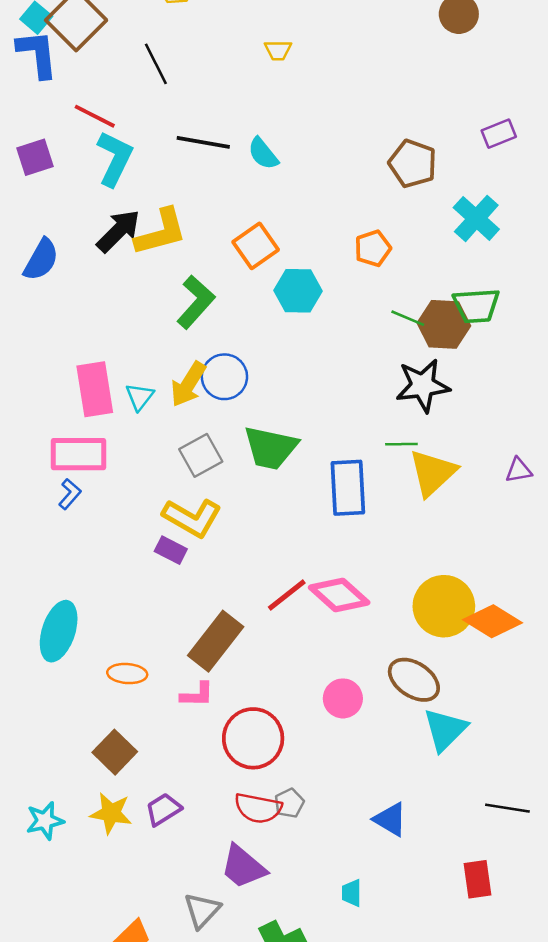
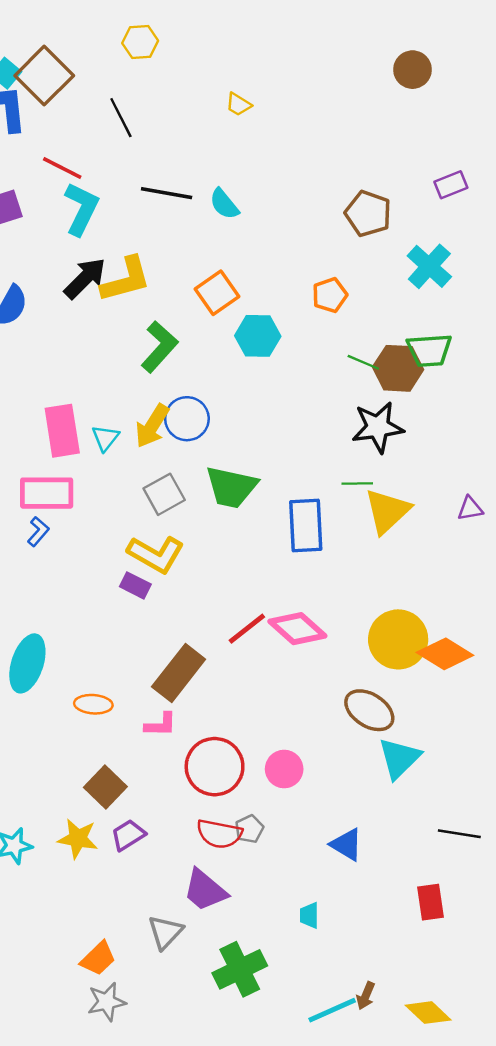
yellow trapezoid: (278, 50) -> (239, 104), turned 32
pink circle: (343, 698) -> (284, 769), moved
brown square: (115, 752) -> (105, 787), moved

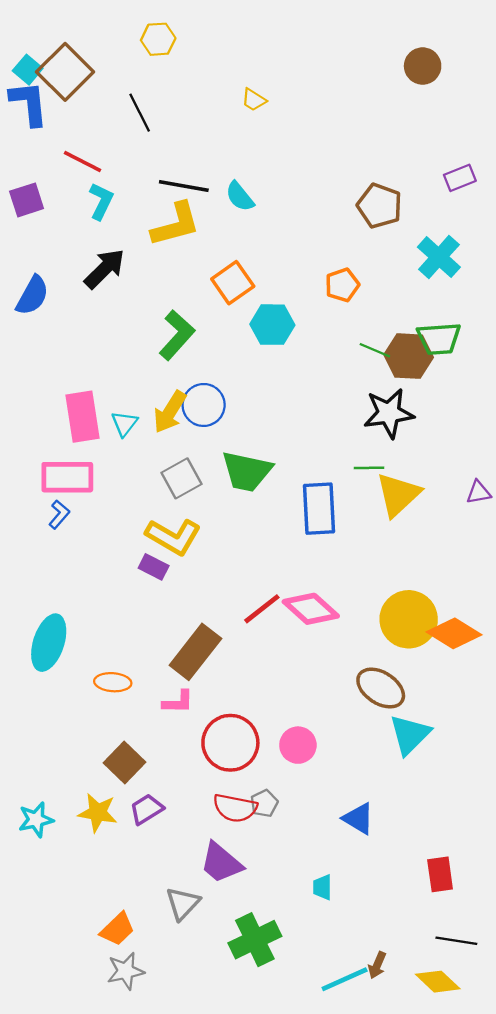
cyan L-shape: (81, 209) -> (101, 201), size x0.7
yellow L-shape: (126, 280) -> (176, 224), moved
black line: (459, 834) -> (456, 941), moved

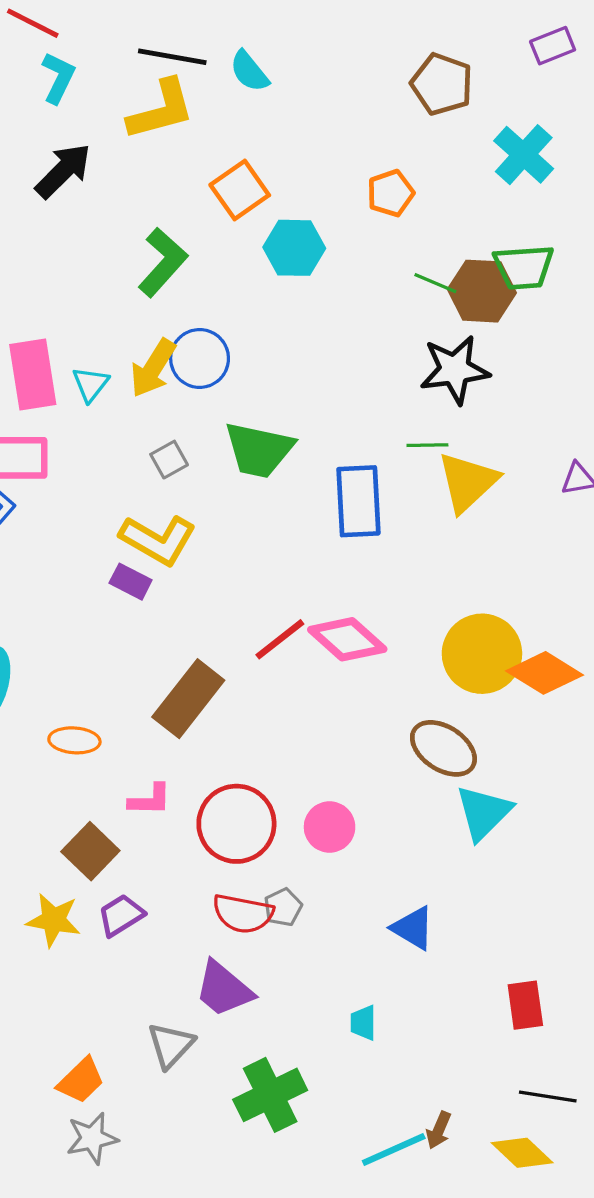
gray square: (181, 478) -> (169, 460), size x0.7
pink L-shape: (178, 702) -> (150, 800), moved

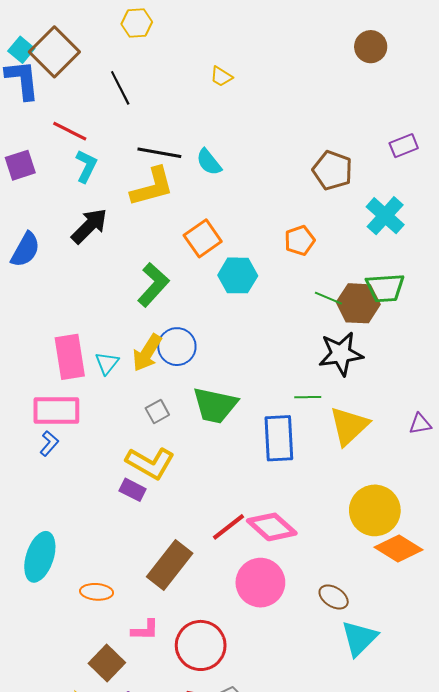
green line: (427, 445) -> (308, 397), moved
yellow circle: (482, 654) -> (375, 510), moved
brown ellipse: (443, 748) -> (334, 597), size x0.7
pink circle: (330, 827) -> (260, 583), moved, size x1.5

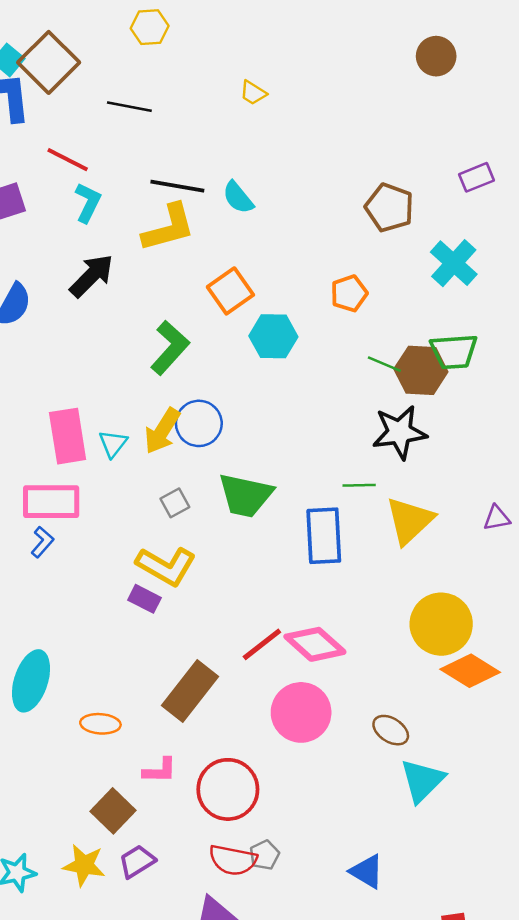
black line: (120, 88) -> (129, 107), turned -52

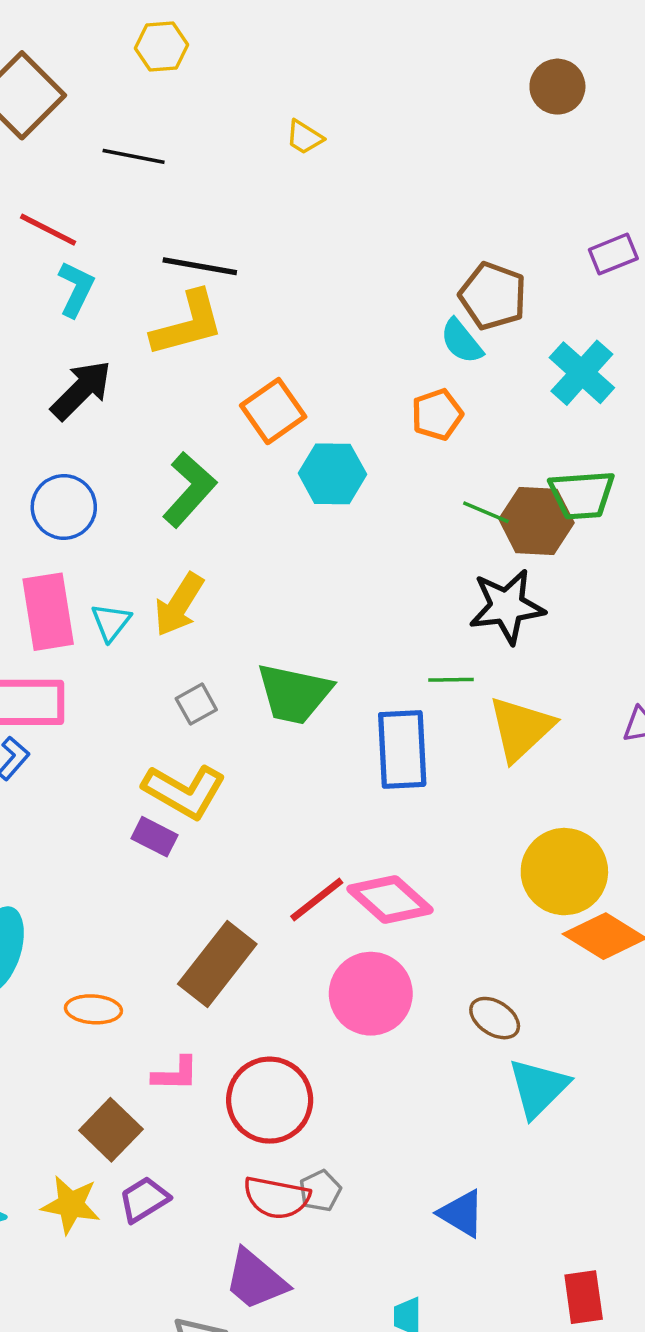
cyan semicircle: (238, 197) -> (462, 341), moved
blue circle: (199, 423) -> (64, 507), moved

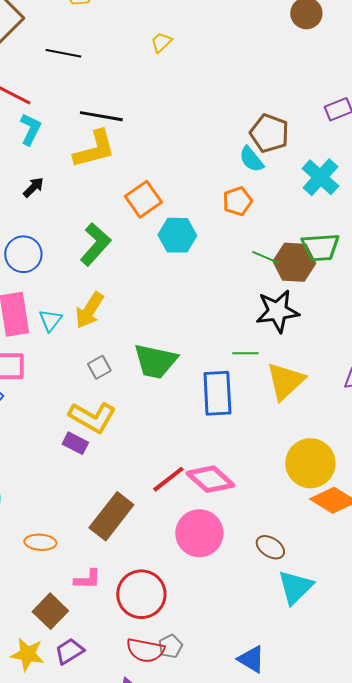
yellow trapezoid: (305, 137) -> (161, 42), turned 105
black arrow: (81, 390) -> (33, 187), size x0.6

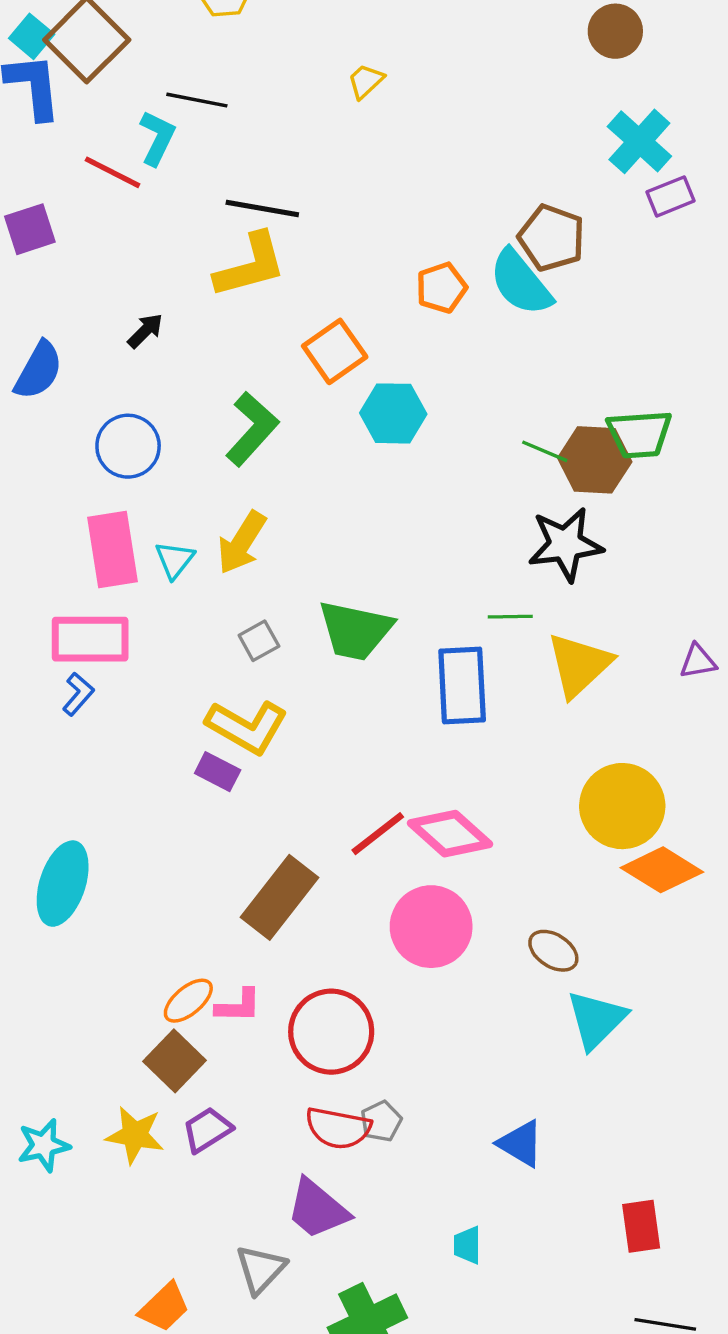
cyan L-shape: (30, 129) -> (157, 138), moved
cyan semicircle: (251, 159) -> (521, 283), size x1.5
cyan cross: (320, 177) -> (639, 141), moved
orange pentagon: (237, 201) -> (441, 288), moved
orange ellipse: (40, 542) -> (188, 1001), moved, turned -44

